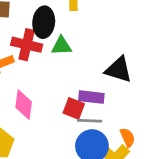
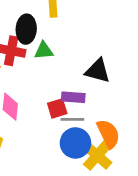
red square: (74, 108) -> (57, 108), turned -36
orange semicircle: (128, 137) -> (108, 134), size x1.6

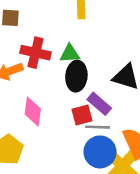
black ellipse: (26, 29) -> (76, 76), moved
purple rectangle: (73, 97) -> (99, 104), turned 35

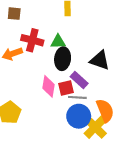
pink diamond: (33, 112) -> (48, 86), moved

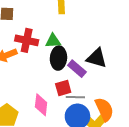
purple rectangle: (79, 80) -> (77, 69), moved
pink diamond: (48, 86) -> (41, 105), moved

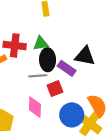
gray line: (75, 97) -> (38, 76), moved

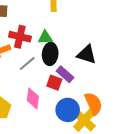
purple rectangle: (67, 68) -> (65, 74), moved
gray line: (38, 76) -> (27, 64), moved, turned -42
red square: (55, 89) -> (54, 83), turned 35

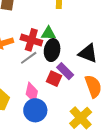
red cross: (20, 37) -> (31, 40), moved
orange semicircle: (93, 104) -> (93, 86), moved
blue circle: (68, 110) -> (35, 110), moved

